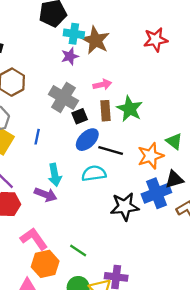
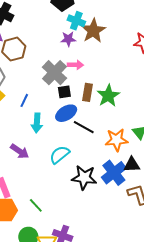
pink arrow: (102, 85) -> (75, 65), moved
cyan semicircle: (94, 173) -> (60, 155), moved, turned -45
cyan arrow: (55, 175) -> (37, 123), moved
blue cross: (156, 193) -> (114, 173), turned -30

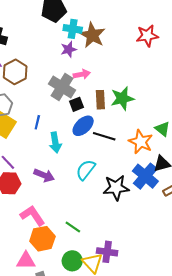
green star: (108, 96) -> (122, 98), turned 30
orange star: (116, 140) -> (141, 142), turned -30

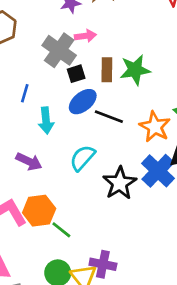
black star: (116, 188) -> (120, 183), turned -30
orange hexagon: (42, 239) -> (39, 211), moved

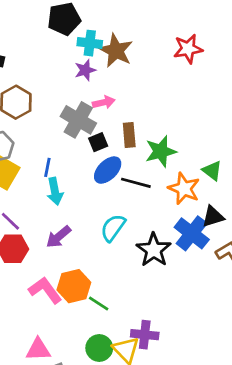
green star: (135, 70) -> (161, 151), moved
cyan arrow: (46, 121) -> (55, 191), moved
purple arrow: (29, 161) -> (59, 237), turned 120

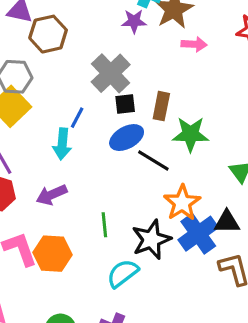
pink arrow: (104, 102) -> (194, 44), moved
blue line: (47, 167) -> (77, 118), moved
orange star: (184, 189) -> (182, 203), moved
cyan semicircle: (113, 228) -> (123, 273), moved
green line: (99, 304) -> (104, 225), moved, turned 35

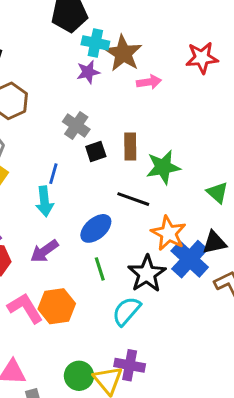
gray cross: (111, 73) -> (76, 126), size x0.7
blue ellipse: (127, 138) -> (96, 228), moved

